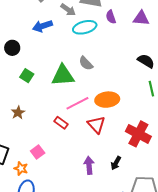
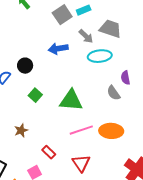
purple semicircle: (111, 17) -> (125, 78), moved
gray semicircle: (86, 63) -> (114, 93), moved
red rectangle: (61, 123) -> (49, 152), moved
red triangle: (96, 125) -> (81, 163), moved

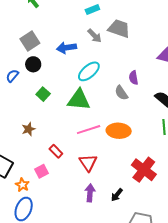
gray square: (62, 15) -> (30, 41), moved
cyan ellipse: (100, 56) -> (89, 71), moved, turned -35

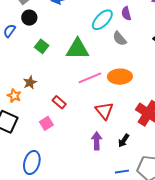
cyan ellipse: (89, 71) -> (102, 20), moved
purple semicircle: (134, 78) -> (126, 13), moved
red triangle: (88, 163) -> (104, 111), moved
orange star: (22, 185) -> (14, 96), moved

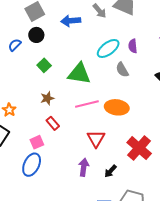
brown star: (30, 83) -> (47, 98), moved
blue ellipse: (32, 162) -> (32, 165), moved

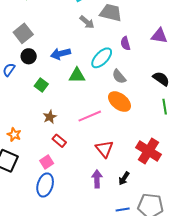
blue arrow: (71, 21) -> (61, 54), moved
purple semicircle: (133, 46) -> (125, 43), moved
green triangle: (79, 74) -> (77, 75), moved, size x0.7
orange ellipse: (117, 107) -> (120, 102), moved, turned 40

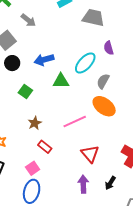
gray arrow: (87, 22) -> (28, 20), moved
gray semicircle: (119, 77) -> (103, 81), turned 70

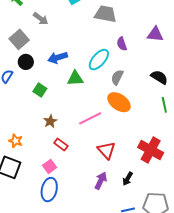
purple arrow: (83, 184) -> (101, 181), turned 30

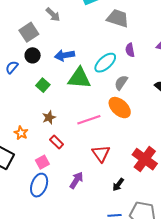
green triangle: (75, 78) -> (79, 78), size x1.4
orange star: (16, 141) -> (21, 133), moved
purple arrow: (101, 181) -> (76, 180), moved

